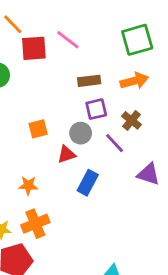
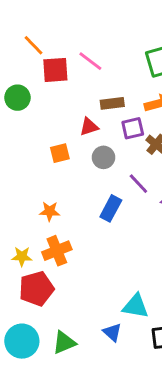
purple square: (96, 109) -> (133, 128), moved
purple line: (115, 143) -> (138, 184), moved
red triangle: (66, 154) -> (89, 127), moved

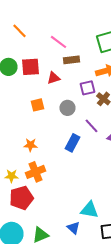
red square: (55, 70) -> (30, 67), moved
brown rectangle: (112, 103) -> (71, 60), moved
red triangle: (89, 127) -> (53, 78), moved

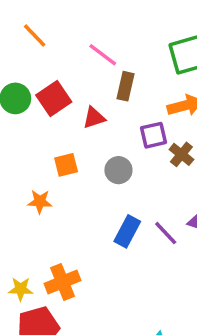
brown rectangle: (71, 60) -> (125, 86), turned -70
red square: (30, 67) -> (54, 98), turned -30
purple line: (91, 126) -> (166, 233), moved
orange star: (30, 145) -> (40, 202), moved

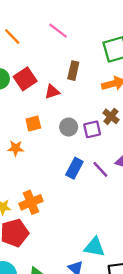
pink line: (103, 55) -> (58, 31), moved
purple square: (153, 135) -> (92, 129), moved

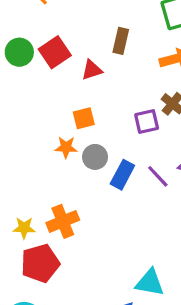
orange square: (33, 123) -> (84, 118), moved
gray circle: (69, 127) -> (95, 157), moved
orange star: (16, 148) -> (66, 147), moved

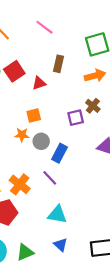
purple line: (158, 176) -> (50, 178), moved
orange cross: (63, 221) -> (20, 184), turned -30
cyan triangle: (150, 283) -> (57, 215), moved

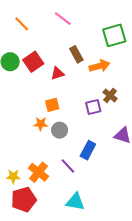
brown rectangle: (58, 64) -> (76, 54), turned -42
orange arrow: (95, 76) -> (100, 66), moved
blue rectangle: (59, 153) -> (88, 150), moved

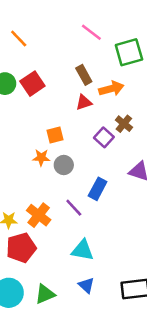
pink line: (63, 19) -> (91, 32), moved
red triangle: (57, 73) -> (84, 102), moved
purple square: (93, 107) -> (104, 137), turned -35

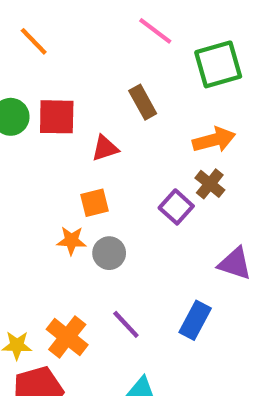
red square: (32, 84) -> (57, 117), turned 35
orange arrow: (111, 89) -> (214, 140), moved
red triangle: (84, 102) -> (105, 148), moved
blue rectangle: (98, 189) -> (195, 320), moved

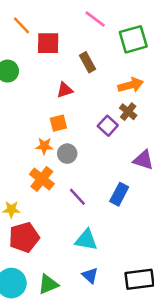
red square: (57, 117) -> (48, 43), moved
orange cross: (67, 337) -> (42, 179), moved

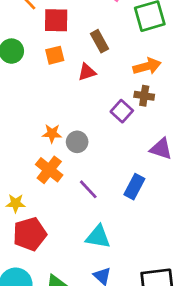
red triangle: (65, 90) -> (87, 72), moved
brown cross: (128, 112) -> (144, 96), turned -30
orange square: (58, 123) -> (55, 55), moved

